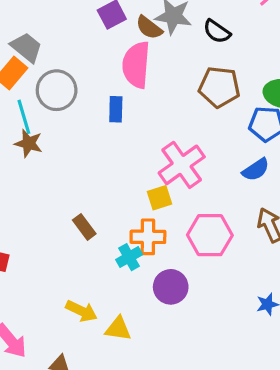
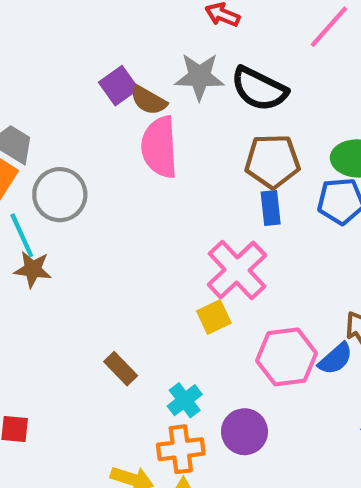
brown semicircle: (149, 28) -> (149, 100), moved
black semicircle: (217, 31) -> (259, 89), size x1.5
blue rectangle: (116, 109) -> (271, 208), moved
blue semicircle: (256, 170) -> (335, 359), moved
orange cross: (148, 237) -> (181, 449), moved

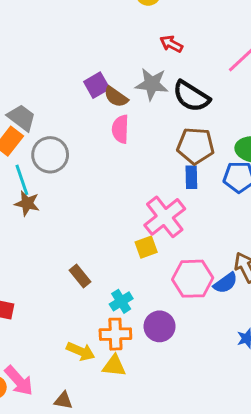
pink semicircle: (159, 147) -> (120, 129), size x0.7

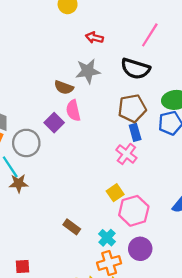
purple square: (97, 85) -> (54, 123), moved
black semicircle: (191, 96) -> (135, 69), moved
pink cross: (165, 217) -> (126, 154), moved, size x0.7
pink hexagon: (193, 279) -> (134, 211), moved

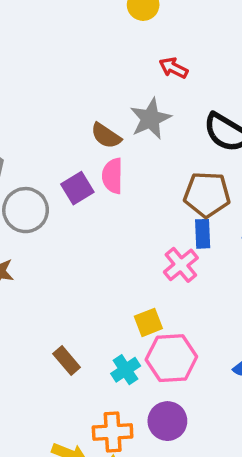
gray star: (88, 71) -> (150, 119), turned -30
cyan cross: (107, 238) -> (126, 370), moved

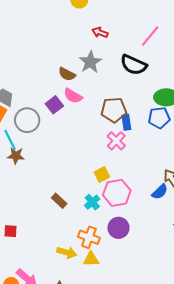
pink semicircle: (112, 176) -> (73, 96), turned -54
brown pentagon: (207, 194) -> (114, 110), moved
orange cross: (113, 432) -> (89, 237), turned 30

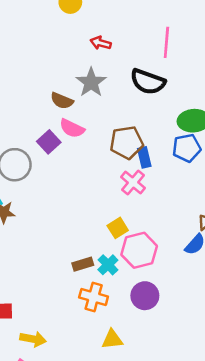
pink line: (150, 36) -> (166, 42), turned -30
brown rectangle: (59, 201) -> (83, 264), moved, turned -56
orange cross: (89, 237) -> (94, 297), moved
yellow arrow: (67, 252) -> (33, 339), moved

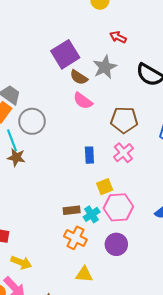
purple square: (49, 142) -> (65, 54), moved, size x1.5
blue rectangle: (144, 157) -> (89, 155), moved

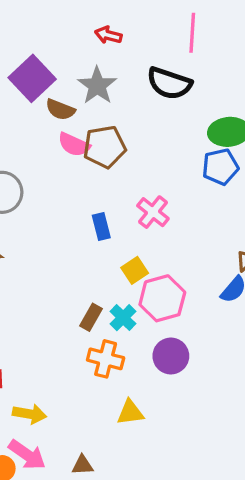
brown pentagon: (124, 120) -> (105, 147), moved
brown rectangle: (72, 210) -> (91, 317), turned -42

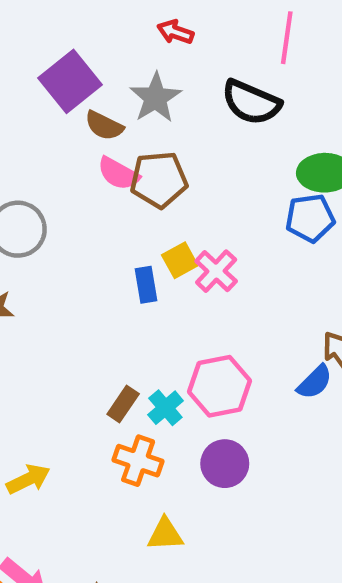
yellow square: (135, 270) -> (180, 260), moved
yellow arrow: (29, 414) -> (28, 479), moved, turned -40

